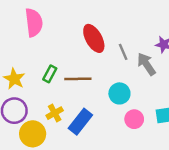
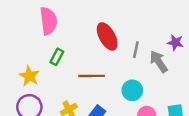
gray line: (123, 52) -> (136, 50), turned 35
green rectangle: (50, 74) -> (57, 57), moved

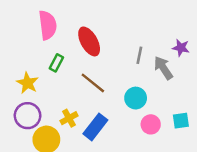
red ellipse: (107, 36) -> (89, 41), moved
brown line: (92, 76) -> (93, 83), turned 40

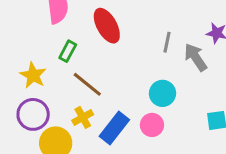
brown line: (93, 83) -> (87, 84), moved
pink circle: (151, 124) -> (152, 125), moved

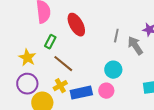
blue rectangle: (114, 128) -> (81, 93), turned 40

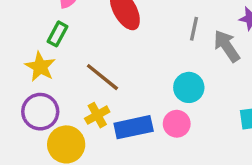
green rectangle: (50, 42) -> (58, 34), moved

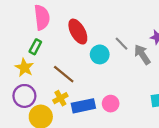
gray line: (194, 29) -> (122, 44), turned -56
cyan circle: (189, 87) -> (100, 54), moved

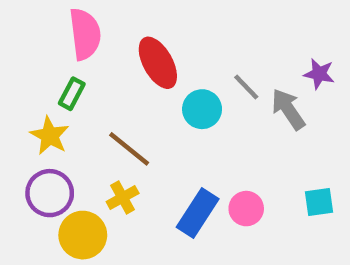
pink circle: (111, 104) -> (246, 209), moved
blue rectangle: (83, 106) -> (198, 213), moved, turned -45

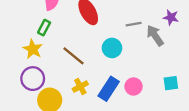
gray line: (246, 87) -> (134, 24), turned -56
cyan circle: (202, 109) -> (112, 48), moved
yellow cross: (123, 197) -> (80, 86), moved

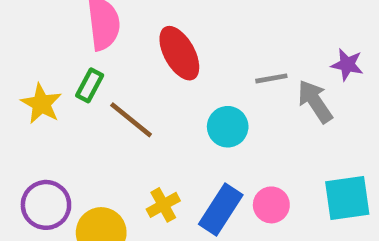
yellow star: (33, 49) -> (41, 104), moved
brown line: (73, 56) -> (131, 120), moved
purple circle: (33, 79) -> (46, 205), moved
cyan square: (171, 83) -> (347, 198), size x1.5

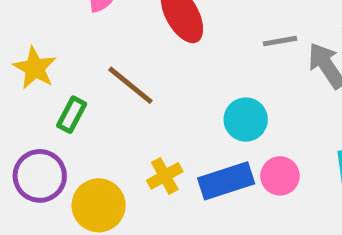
green rectangle: (90, 85) -> (72, 115), moved
cyan circle: (228, 127) -> (246, 120), moved
blue rectangle: (221, 210) -> (226, 181), turned 39

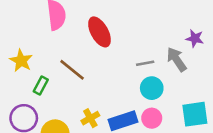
gray line: (280, 41) -> (145, 63), moved
cyan circle: (246, 120) -> (152, 88), moved

